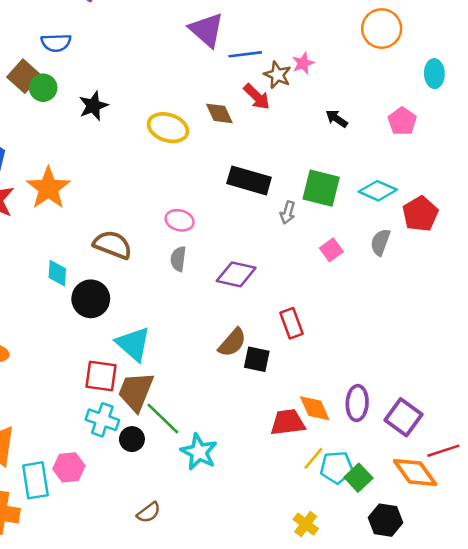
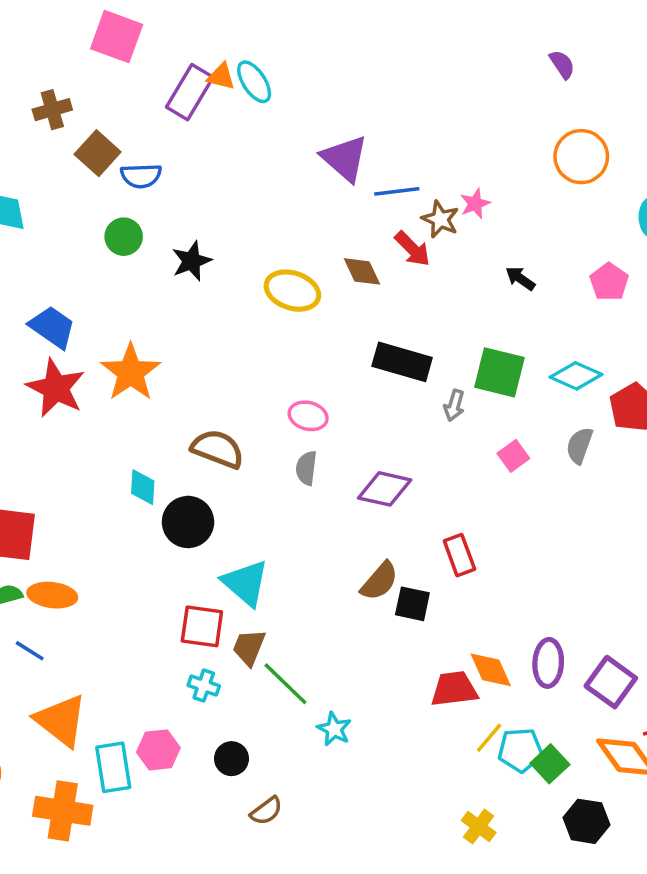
brown square: (24, 76) -> (98, 153), moved
brown trapezoid: (136, 391) -> (249, 647), size x0.7
cyan cross: (102, 420) -> (204, 686), size x0.7
black circle: (132, 439) -> (232, 759), moved
cyan star: (199, 452) -> (334, 729), size x0.7

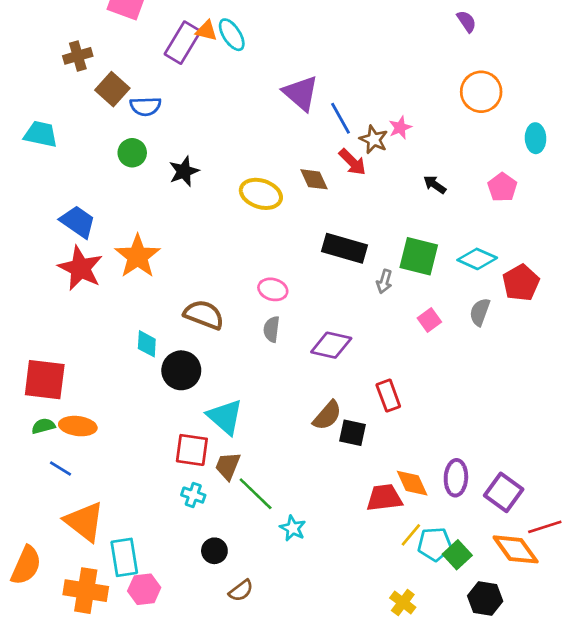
blue line: (397, 191) -> (340, 118), turned 68
pink hexagon: (158, 750) -> (144, 589), moved

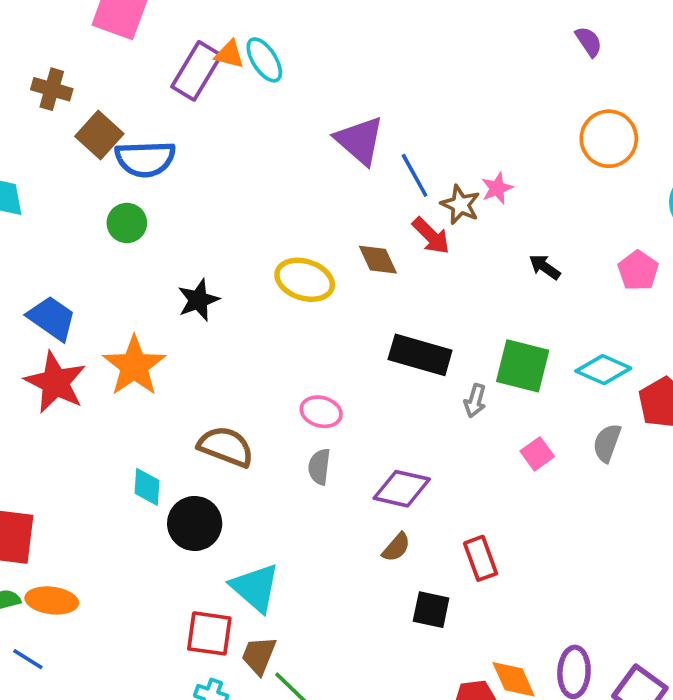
brown cross: (78, 56) -> (52, 89), turned 32
blue semicircle: (145, 106) -> (145, 159), size x1.4
black star: (184, 171) -> (198, 300), moved
brown semicircle: (327, 415) -> (396, 547), moved, size x0.7

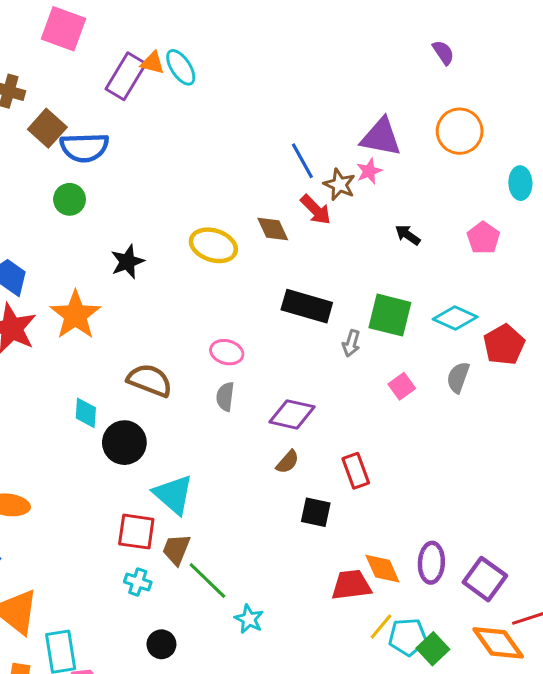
purple triangle: (360, 141) -> (381, 137), moved, turned -30

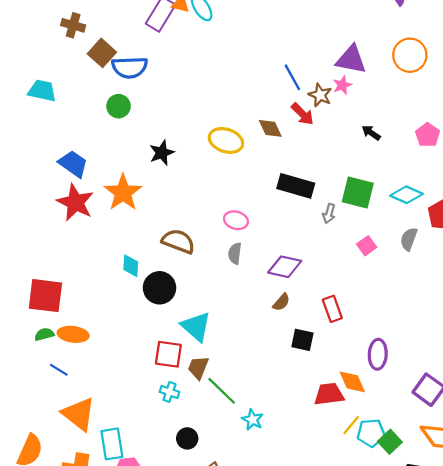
purple ellipse: (431, 563) -> (378, 354), moved

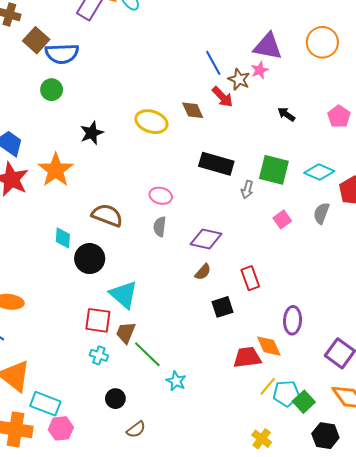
black square: (302, 340) -> (222, 307), turned -30
cyan rectangle: (112, 444) -> (45, 404), turned -60

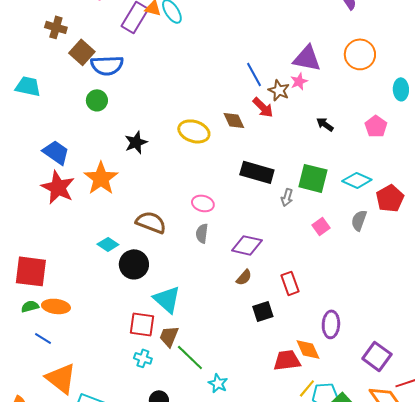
cyan diamond: (63, 238) -> (108, 244), turned -60

